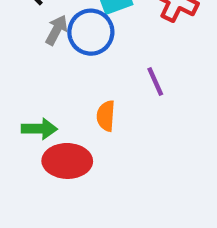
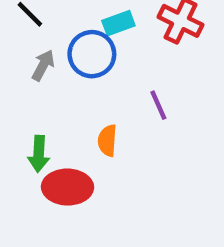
gray arrow: (57, 30) -> (43, 65), moved
green arrow: (39, 129) -> (39, 154), turned 92

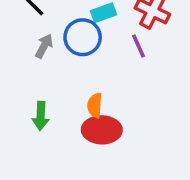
purple line: (158, 105) -> (138, 46), moved
red ellipse: (68, 187) -> (102, 130), moved

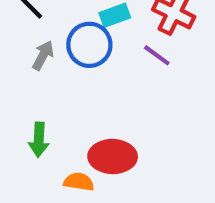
purple line: (138, 46) -> (157, 55), turned -30
orange semicircle: (95, 105) -> (79, 182), moved, turned 95

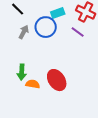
red ellipse: (113, 156) -> (57, 80), turned 55
orange semicircle: (79, 182) -> (33, 84), moved

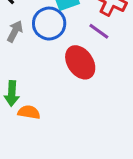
red ellipse: (57, 80) -> (80, 62), moved

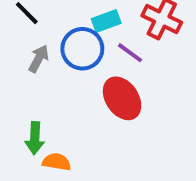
purple line: (99, 31) -> (130, 53), moved

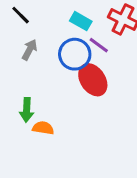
cyan rectangle: (106, 21) -> (81, 21), turned 50
blue circle: (82, 49) -> (75, 54), moved

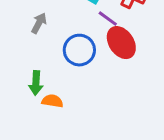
blue circle: (75, 54) -> (79, 50), moved
red ellipse: (93, 80) -> (121, 43), moved

